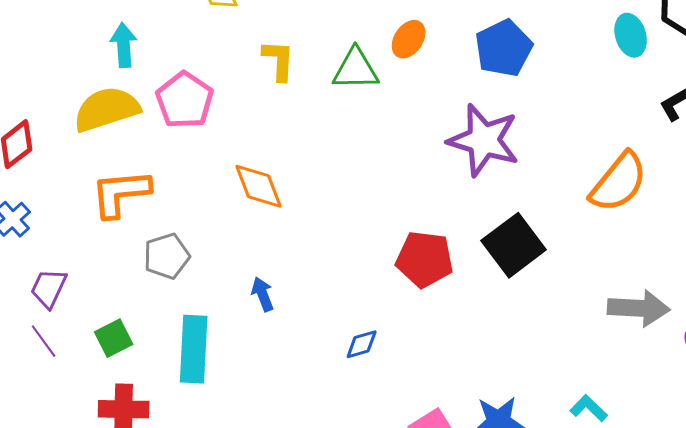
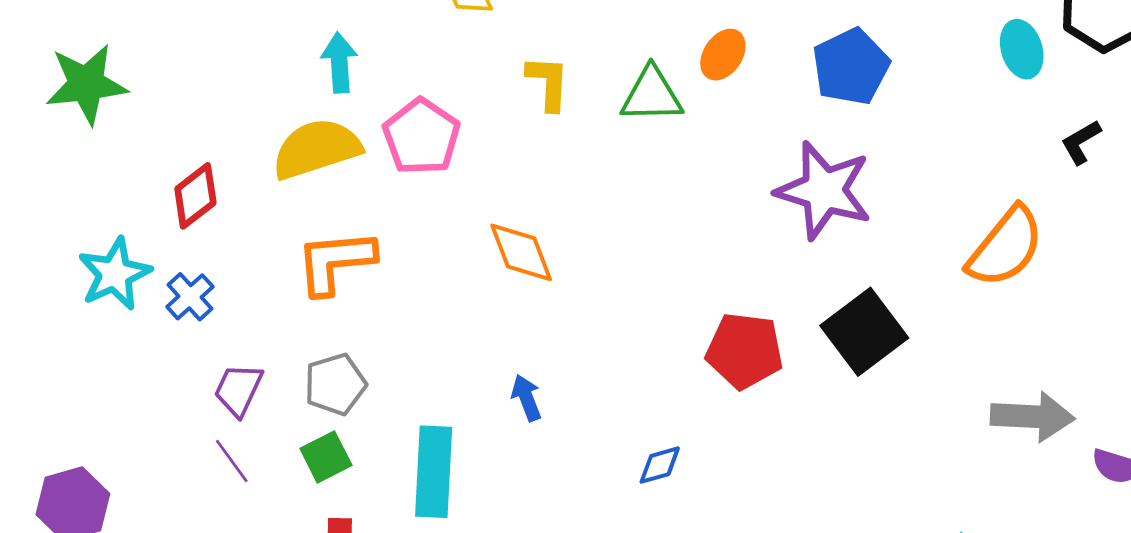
gray pentagon: (167, 256) -> (335, 384), moved

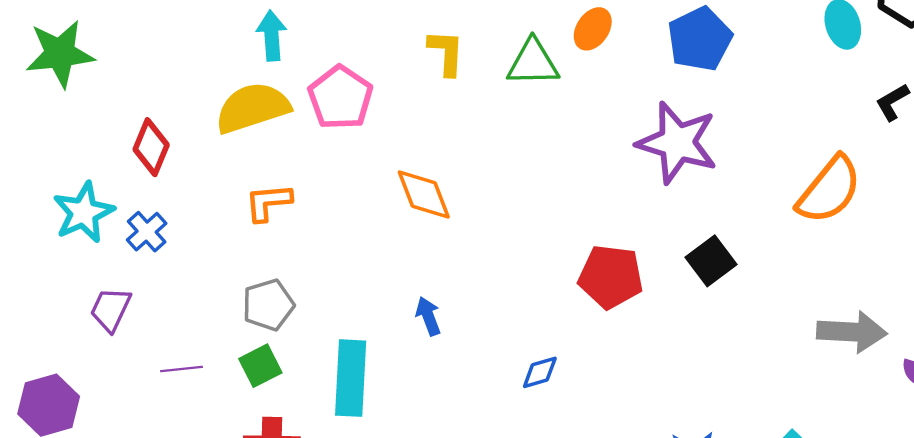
red diamond: (195, 196) -> (151, 147), turned -30
orange L-shape: (335, 262) -> (268, 202), size x0.7
black square: (864, 332) -> (711, 261), size x0.7
purple trapezoid: (238, 390) -> (111, 309), moved
purple line: (232, 461) -> (182, 369), turned -60

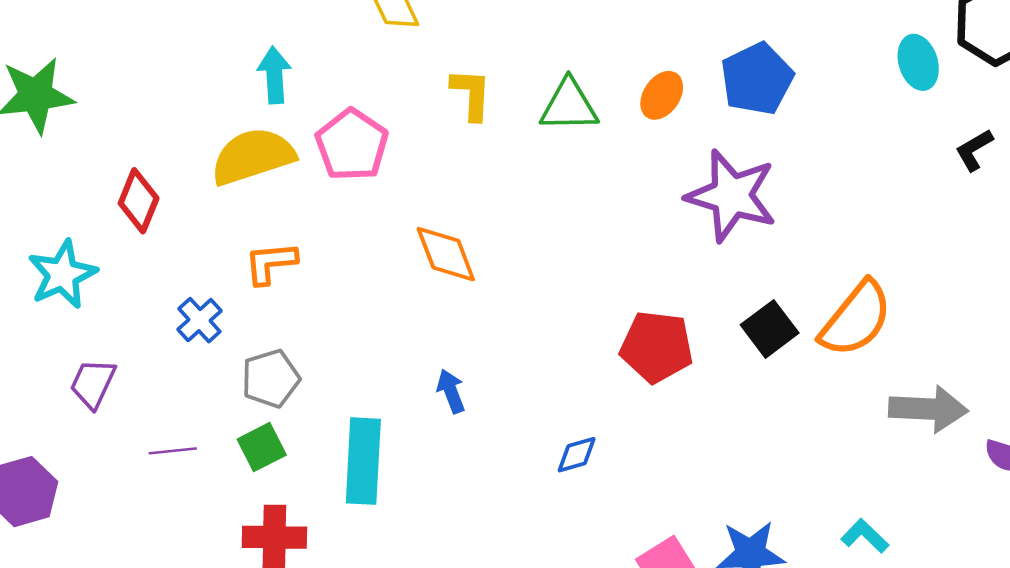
orange ellipse: (593, 29) -> (662, 95), moved
orange semicircle: (829, 190) -> (856, 319), moved
blue cross: (147, 232) -> (199, 320), moved

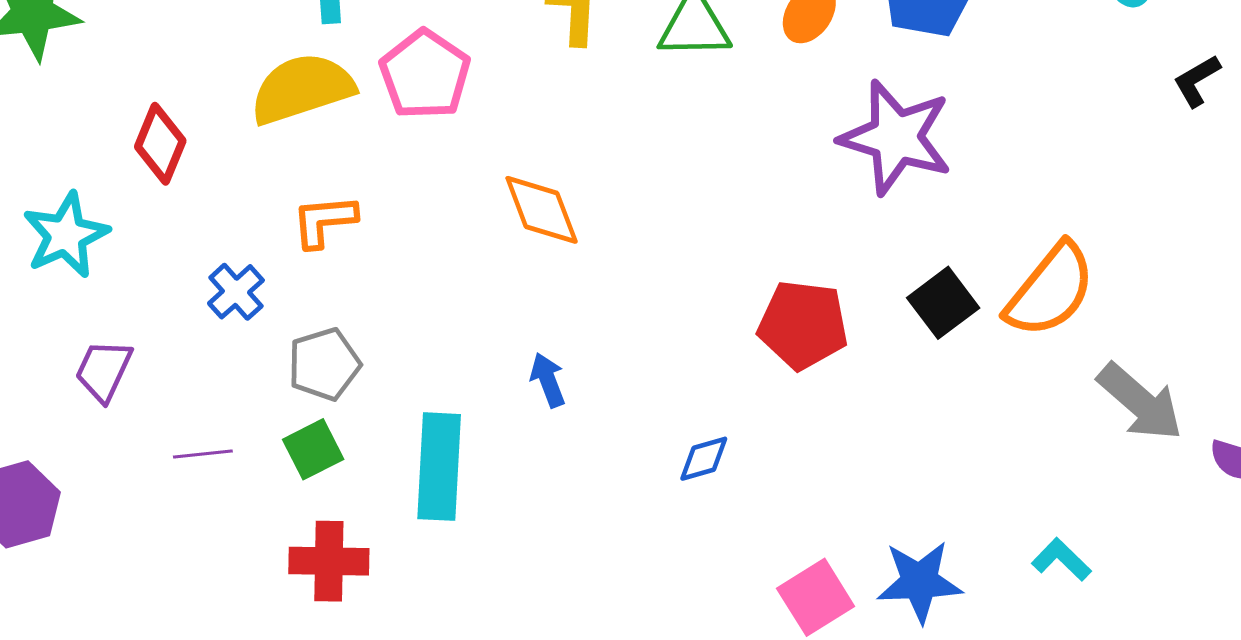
gray arrow: (928, 409) -> (1140, 402), turned 38

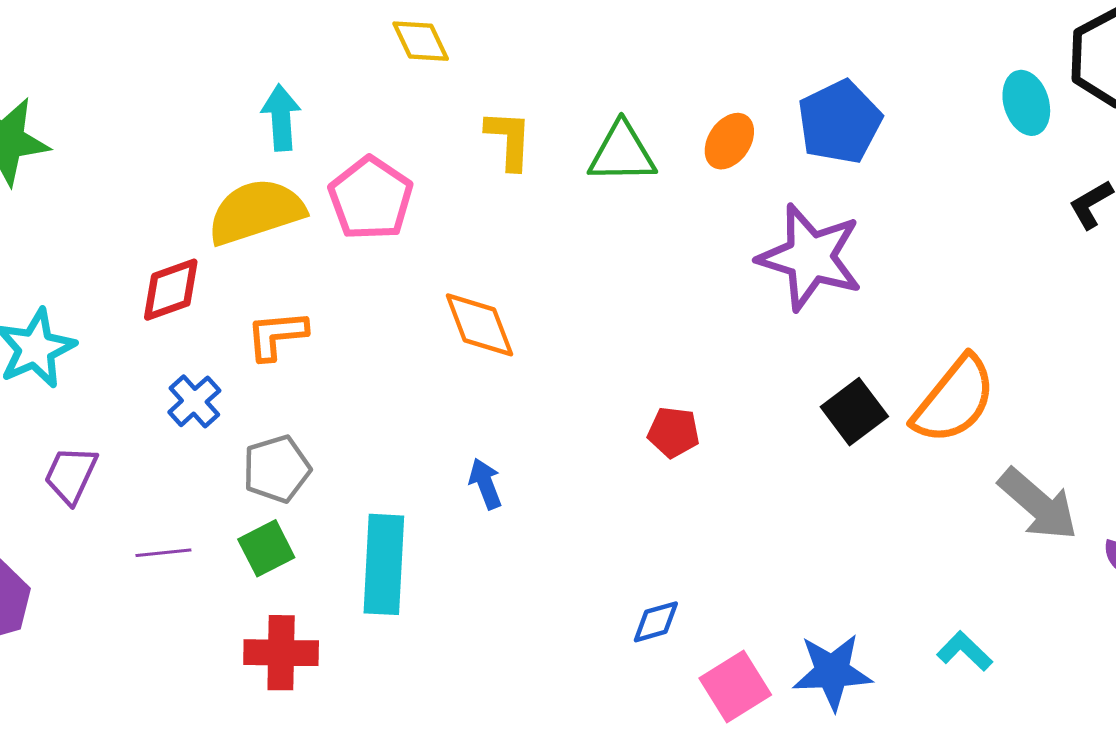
red diamond: (160, 144) -> (171, 290), moved, turned 48
red pentagon: (803, 325) -> (674, 432), moved, size x0.6
blue diamond: (704, 459) -> (656, 622), moved

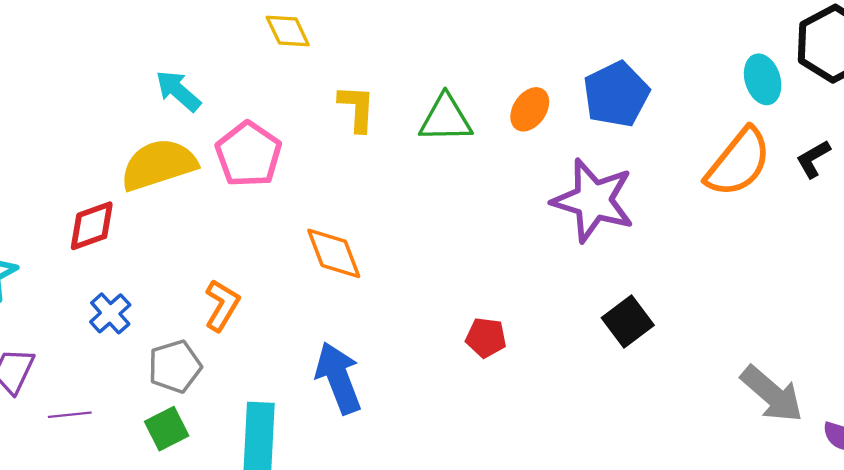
cyan arrow: (281, 118) -> (178, 91), turned -45
orange L-shape: (277, 335) -> (222, 305), moved, turned 126
orange semicircle: (954, 400) -> (738, 162), moved
blue arrow: (485, 484) -> (338, 378), size x1.8
purple line: (163, 553) -> (70, 415), moved

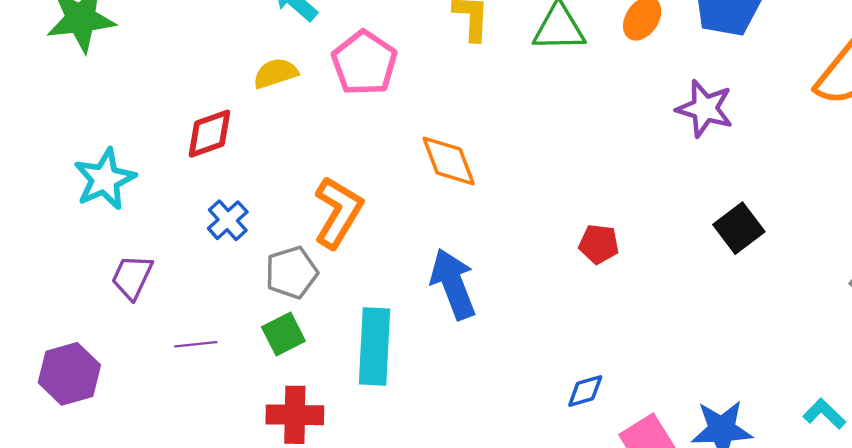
yellow semicircle: (159, 165) -> (276, 73), size x0.6
purple star: (593, 200) -> (705, 109), size x0.7
orange L-shape: (222, 305) -> (338, 212), size x1.4
purple line: (70, 415) -> (196, 344), moved

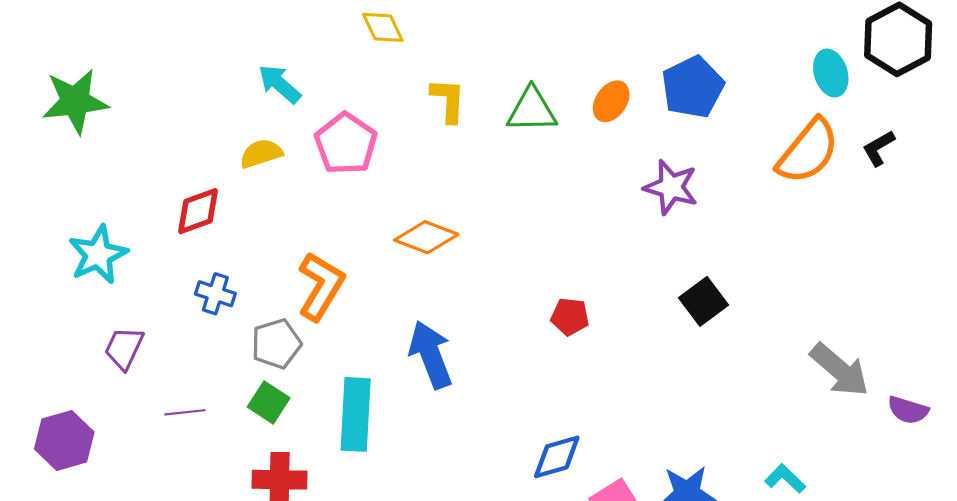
orange diamond: (449, 161) -> (426, 237), turned -48
blue cross: (228, 220) -> (215, 294), turned -30
green square: (283, 334) -> (269, 402), turned -30
blue diamond: (585, 391) -> (557, 457), size x1.4

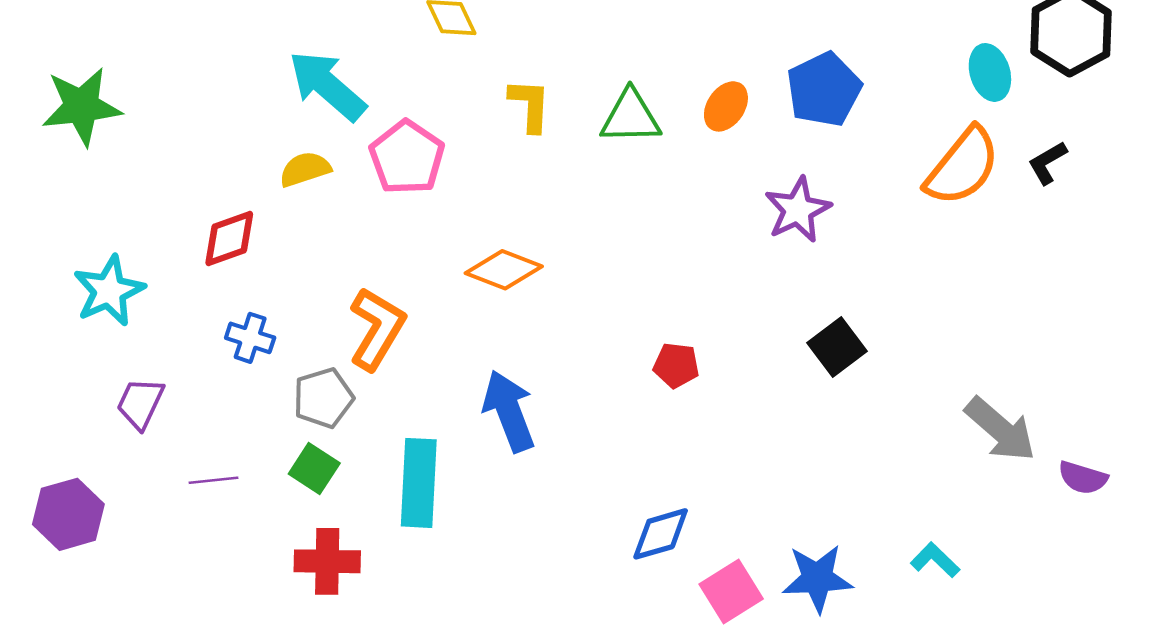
cyan arrow: (280, 84) -> (327, 86), size x1.5
purple star: (671, 187) -> (798, 210), turned 30

